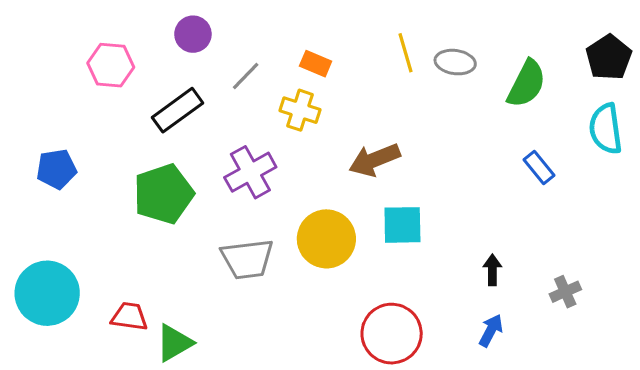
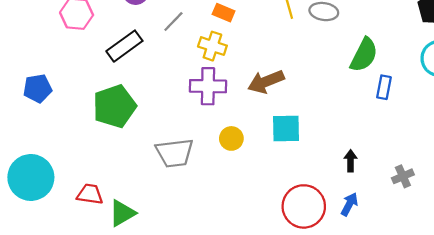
green semicircle: (527, 84) -> (364, 55), moved
blue rectangle: (539, 168) -> (384, 87), turned 50
purple cross: (250, 172) -> (208, 86), moved, turned 30
yellow circle: (326, 239) -> (231, 138), size x0.6
red circle: (392, 334) -> (304, 206), moved

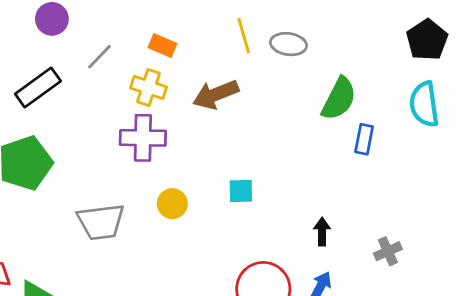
brown arrow: (266, 82) -> (216, 94), moved
cyan square: (286, 128) -> (241, 191), size x0.7

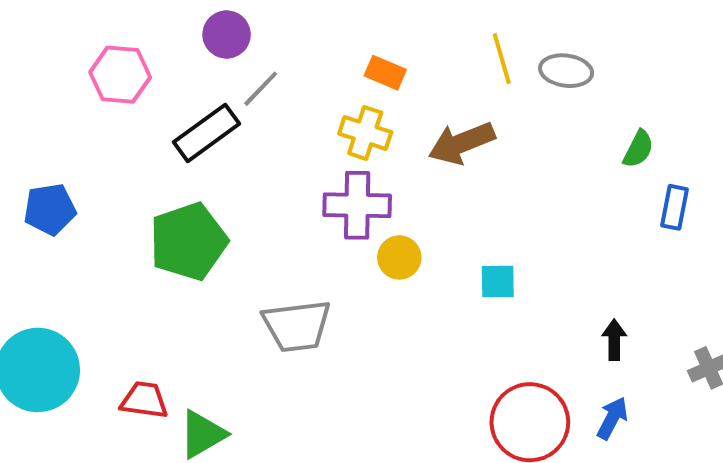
gray line: (100, 57) -> (261, 89), moved
green semicircle: (339, 99) -> (638, 149), size x0.6
yellow circle: (172, 204) -> (399, 257), moved

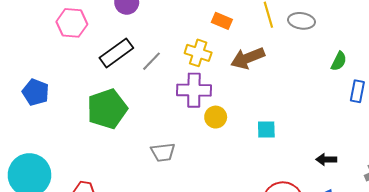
orange rectangle: (385, 73) -> (222, 21), moved
gray line: (261, 89) -> (152, 61), moved
blue pentagon: (50, 209) -> (36, 92), turned 30
gray trapezoid: (297, 326) -> (163, 152), size x0.7
black arrow: (614, 340) -> (326, 159), turned -90

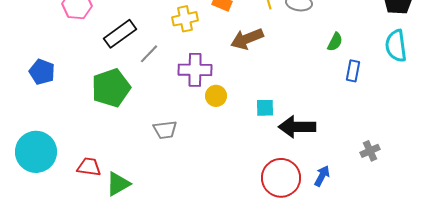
yellow cross: (198, 53) -> (185, 19), moved, turned -30
gray line: (152, 61) -> (149, 54), moved
black arrow: (326, 159) -> (297, 127), moved, size x1.8

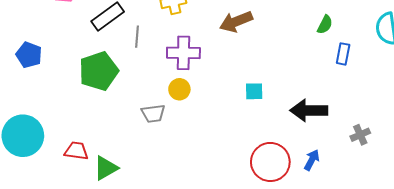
gray line: (149, 54) -> (137, 37), turned -40
yellow circle: (216, 96) -> (179, 89), moved
black arrow: (297, 127) -> (309, 110), moved

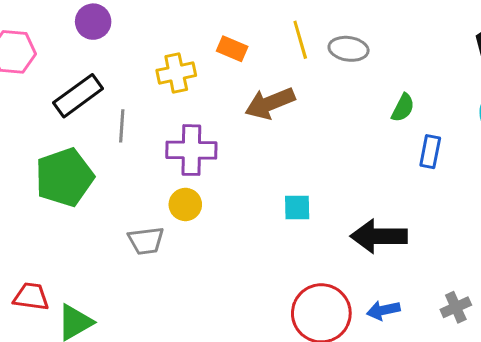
gray cross: (360, 135) -> (456, 307), moved
blue arrow: (312, 160) -> (383, 310), turned -130

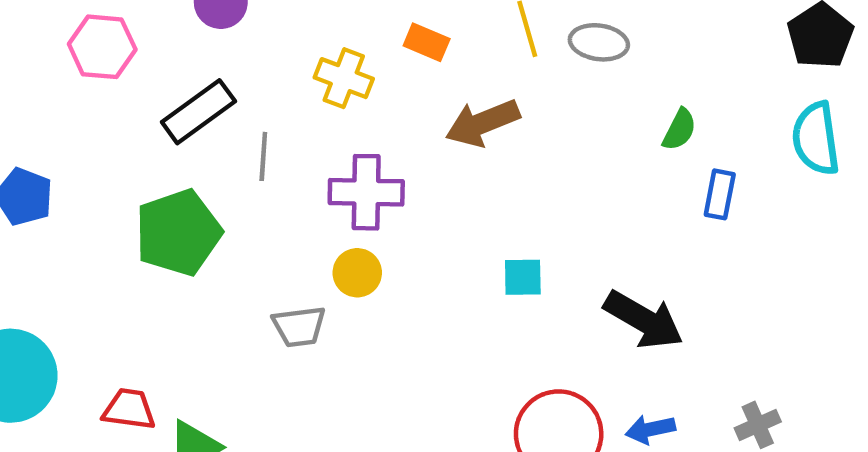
yellow cross: (176, 73) -> (344, 78), turned 33
black arrow: (379, 236) -> (644, 320), turned -150

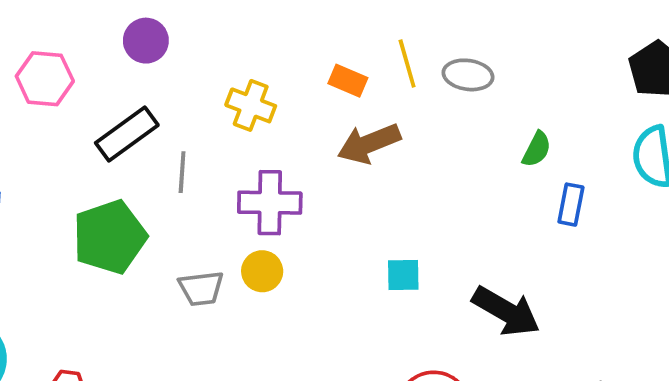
orange rectangle: (427, 42) -> (348, 81), moved
gray trapezoid: (299, 326) -> (201, 288), moved

